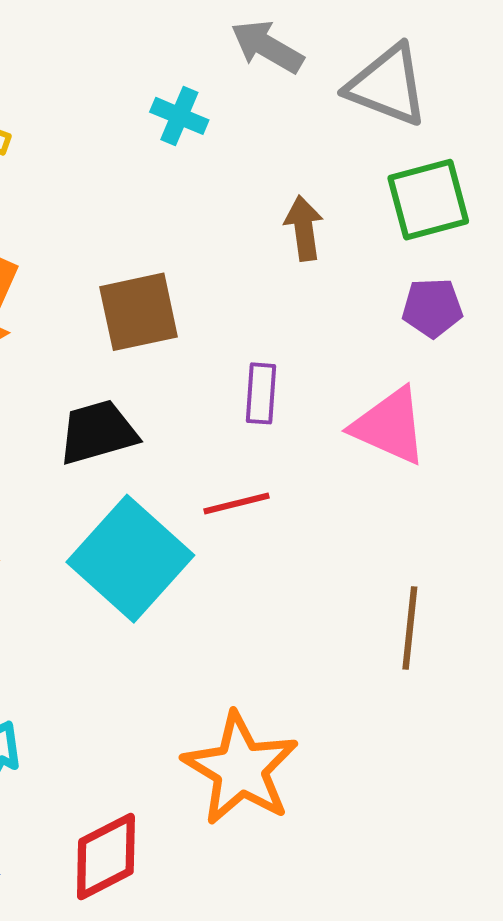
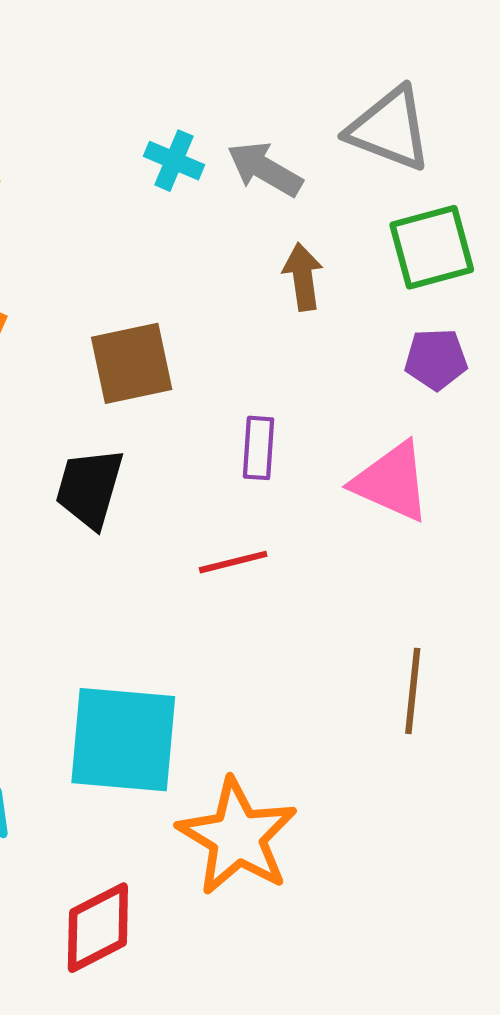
gray arrow: (267, 47) -> (265, 169), moved
black trapezoid: (98, 432) -> (89, 488), turned -58
cyan square: (130, 559) -> (123, 740), moved, turned -37

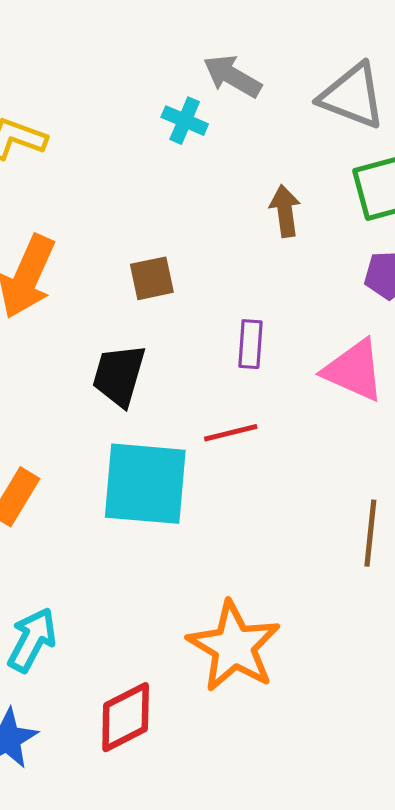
gray arrow: (265, 169) -> (232, 76), moved
brown square: (132, 363) -> (152, 278), size x0.7
cyan square: (123, 740) -> (145, 484), moved

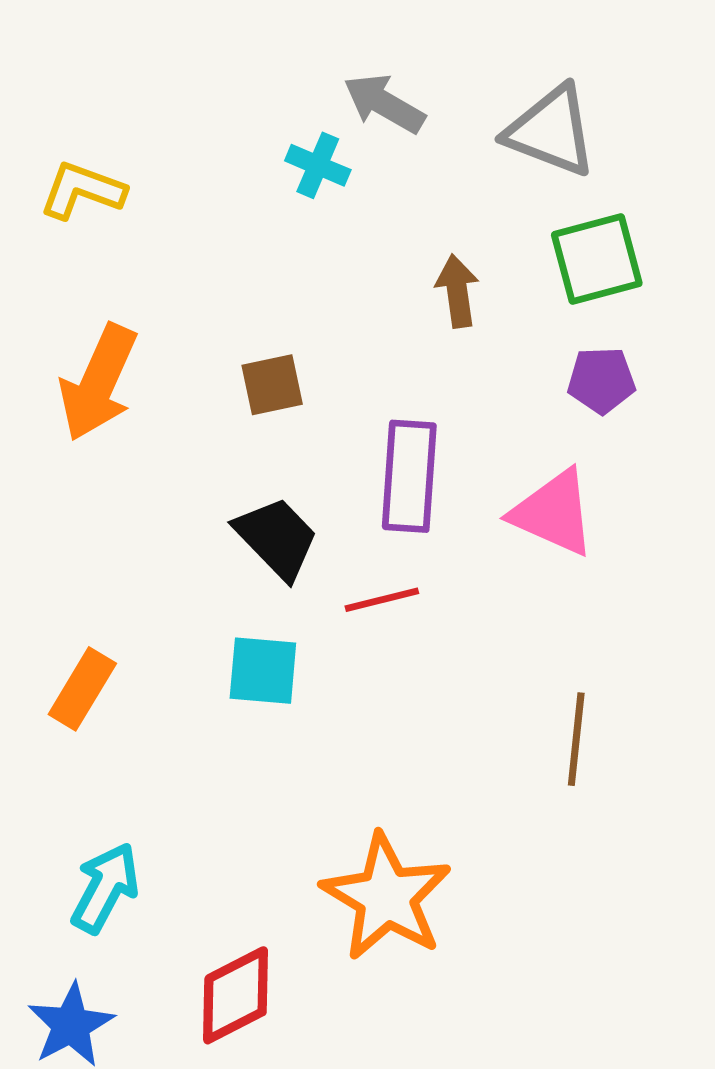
purple rectangle: (250, 344) -> (409, 476), size x1.6
black trapezoid: (119, 375) -> (277, 538), moved, turned 120
cyan square: (145, 484) -> (263, 671), size x0.6

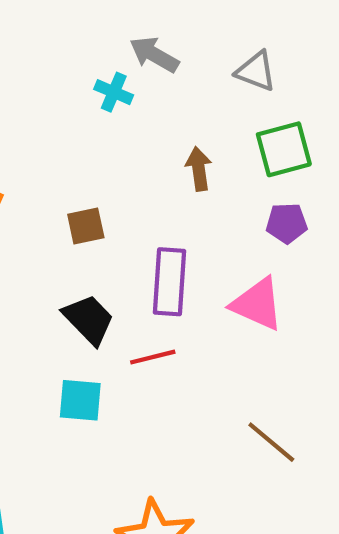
gray triangle: (551, 131) -> (256, 71), size x0.7
brown line: (576, 739) -> (271, 442), turned -56

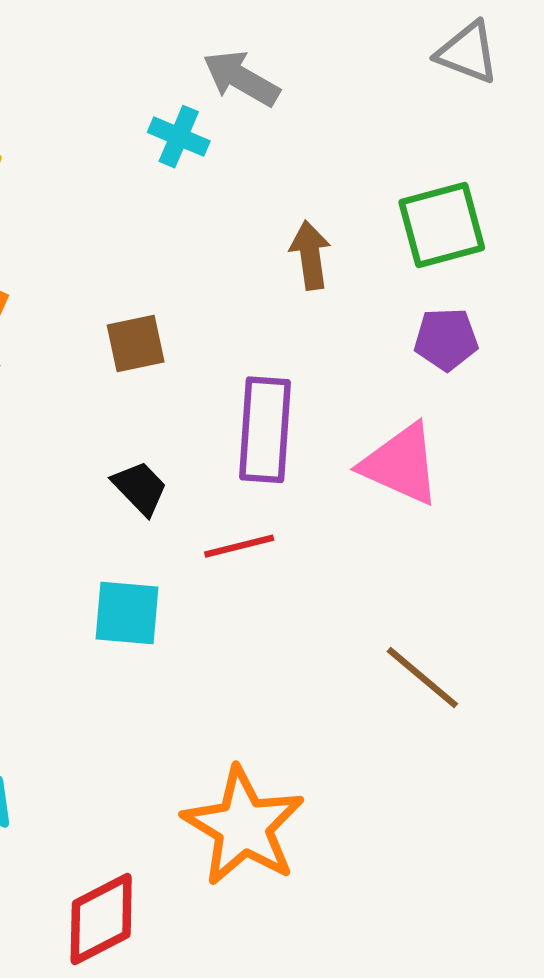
gray triangle: (256, 71) -> (468, 53), moved
black trapezoid: (89, 319) -> (140, 488), size x0.7

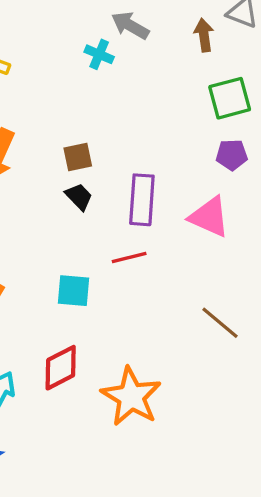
brown arrow: (310, 255) -> (204, 35), moved
black trapezoid: (140, 488) -> (79, 197), moved
red diamond: (101, 919) -> (61, 368), moved

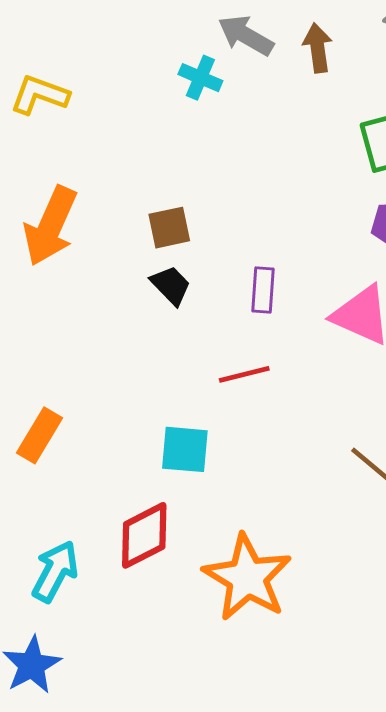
brown arrow: (204, 35) -> (318, 48), moved
purple rectangle: (142, 200) -> (263, 290), size x0.6
cyan square: (73, 291) -> (185, 449), moved

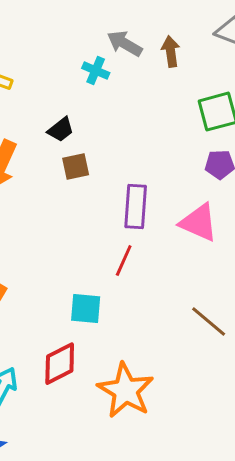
black trapezoid: (171, 285) -> (61, 130), moved, turned 96
purple rectangle: (263, 290) -> (136, 207), size x1.5
red line: (244, 374) -> (124, 261), turned -52

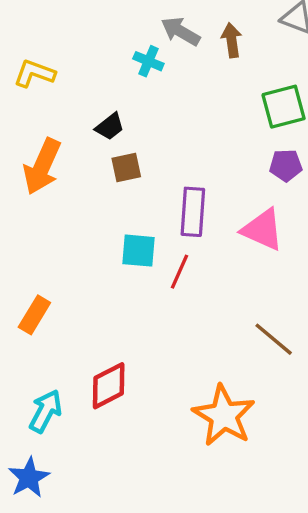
cyan square: (86, 309) -> (139, 251), moved
orange star: (126, 391) -> (224, 416), moved

